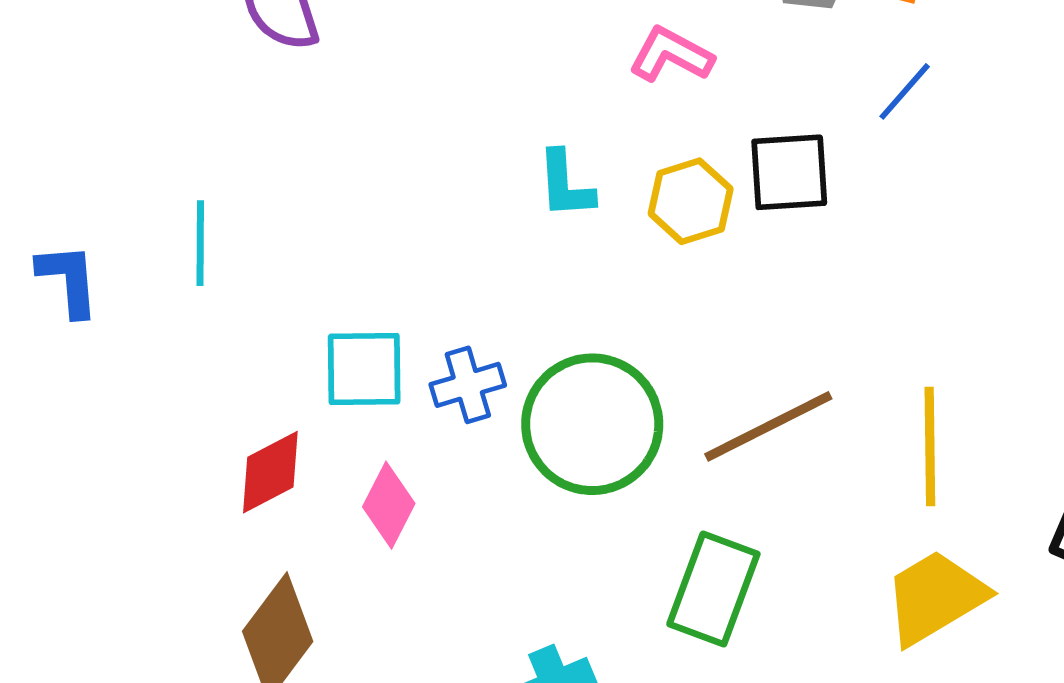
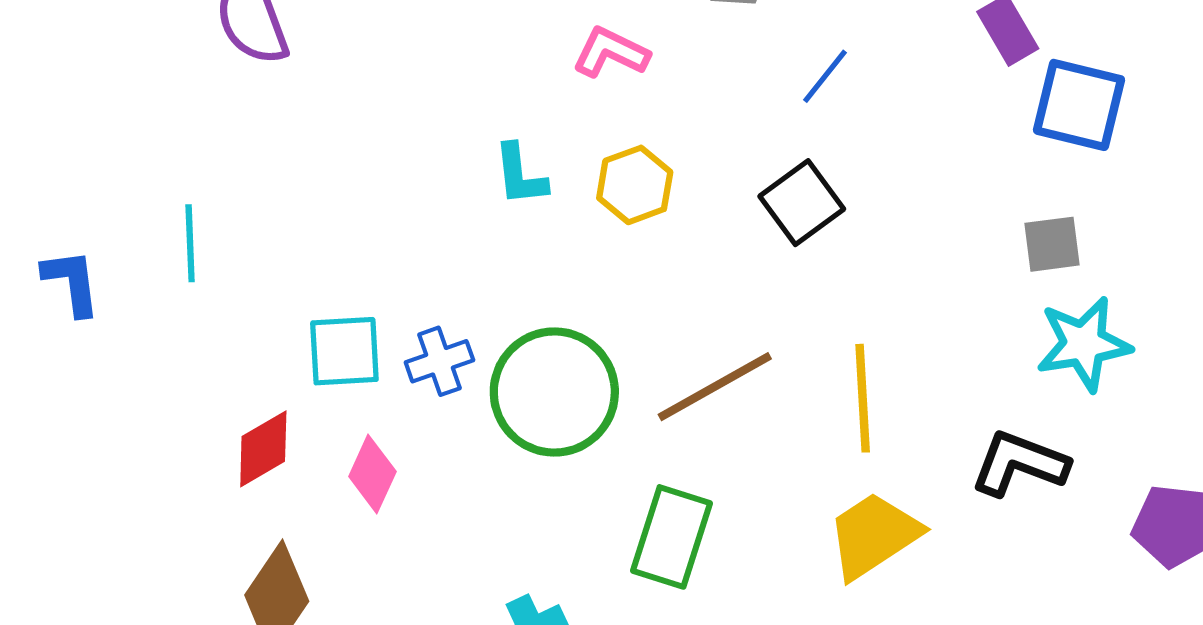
black square: (789, 172) -> (802, 203), moved, turned -30

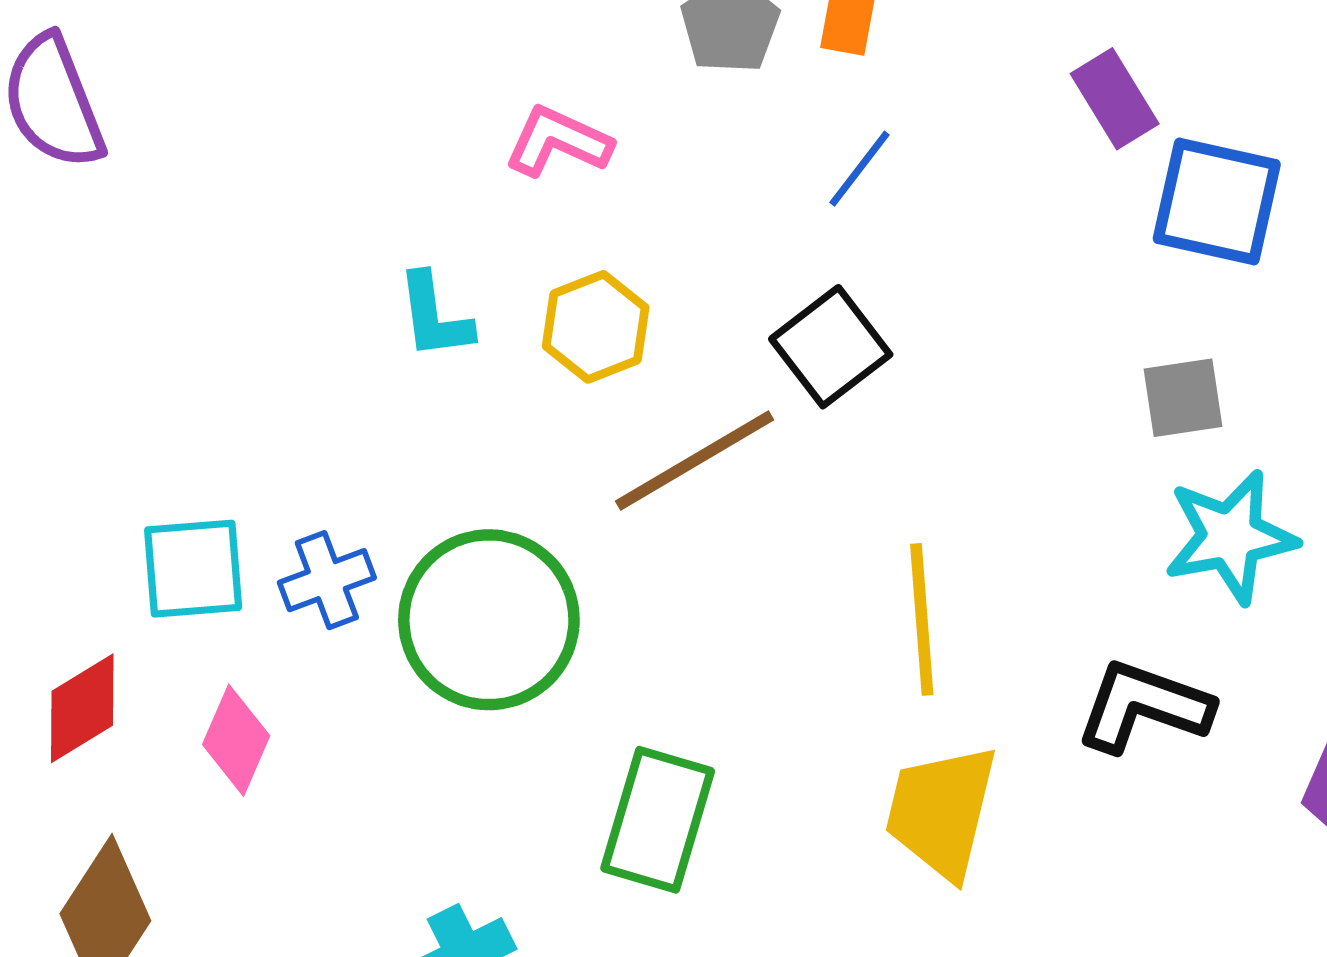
brown line: (715, 387) -> (695, 461), moved
yellow trapezoid: (874, 535) -> (941, 812), turned -42

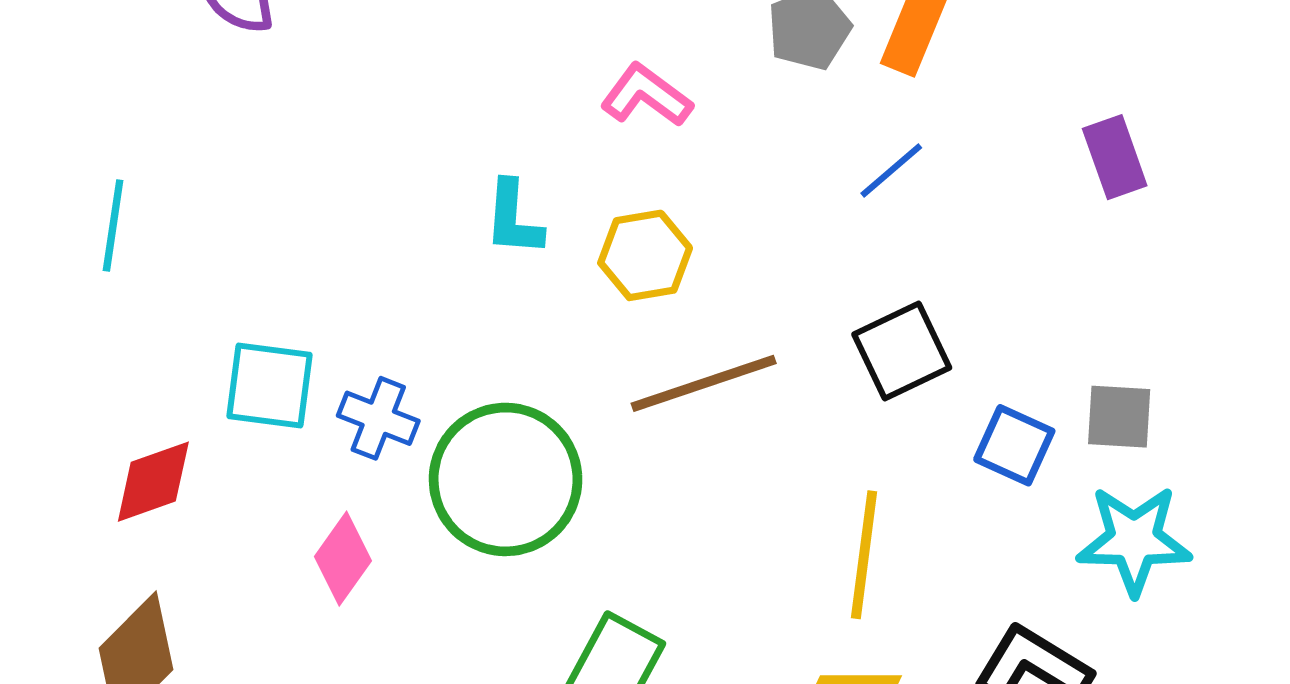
blue square: (1217, 201) -> (1014, 445), moved, size x0.7
black square: (831, 347) -> (902, 351), moved
blue cross: (327, 580) -> (378, 418), turned 30
pink diamond: (236, 740) -> (343, 559), moved

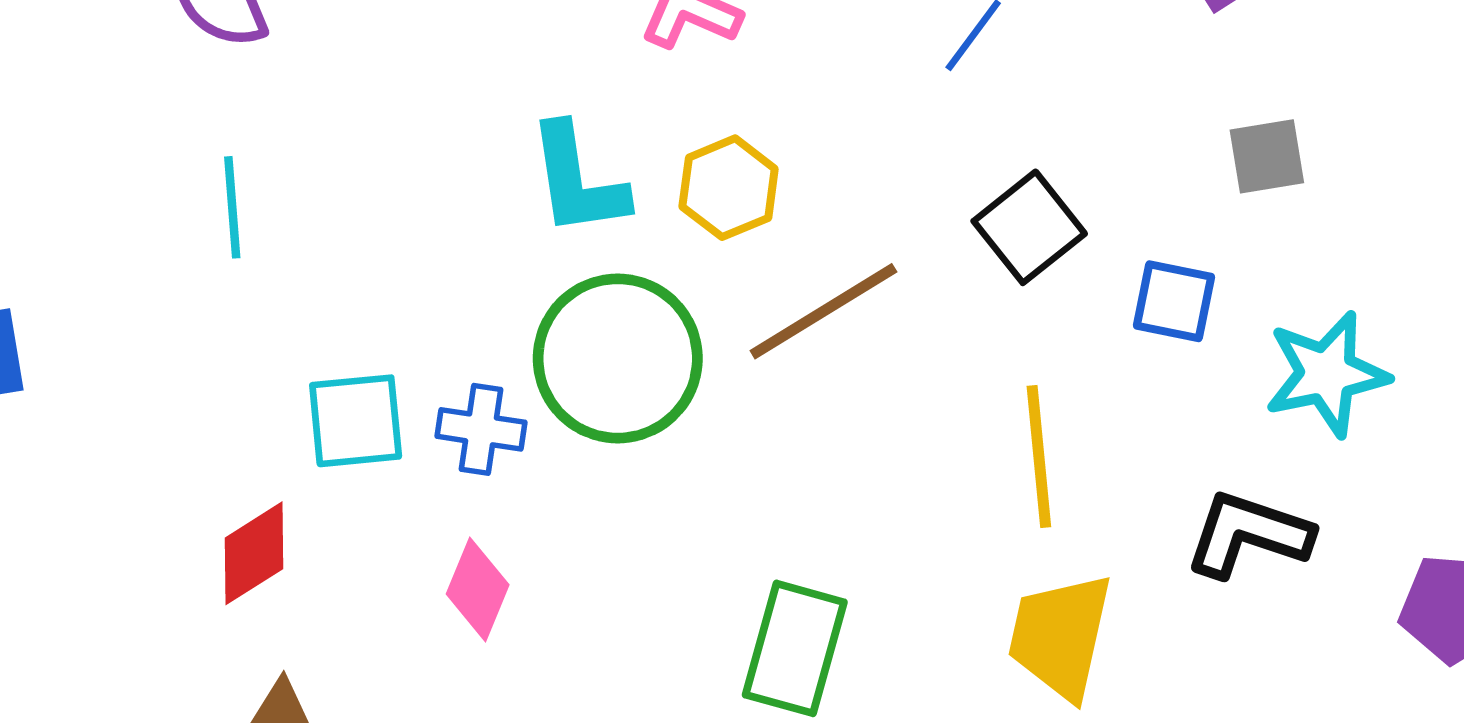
cyan L-shape: (513, 218) -> (577, 180), size x1.4
cyan line: (113, 226) -> (232, 207), moved
gray square: (1119, 417) -> (1267, 156), moved
green circle: (506, 479) -> (618, 358), moved

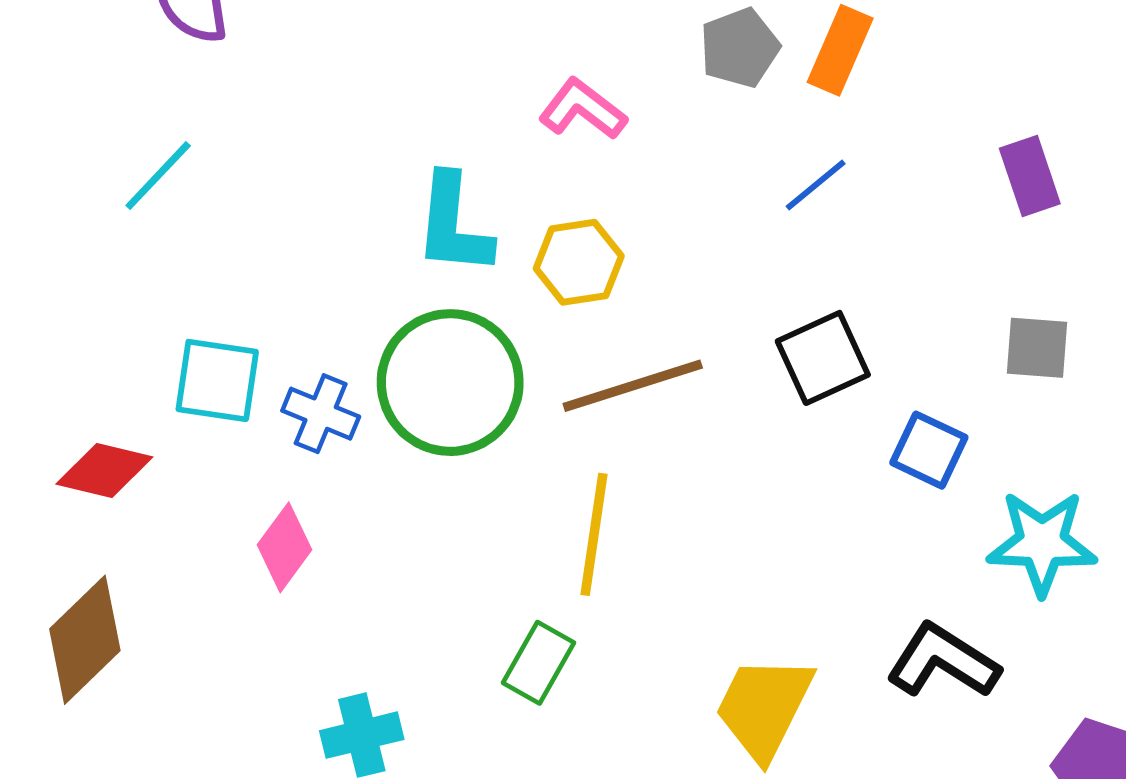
cyan line: (232, 207) -> (158, 176), turned 34
yellow line: (1039, 456) -> (594, 534), moved
red diamond: (254, 553) -> (104, 471), turned 32
green rectangle: (795, 648) -> (538, 663), size x0.7

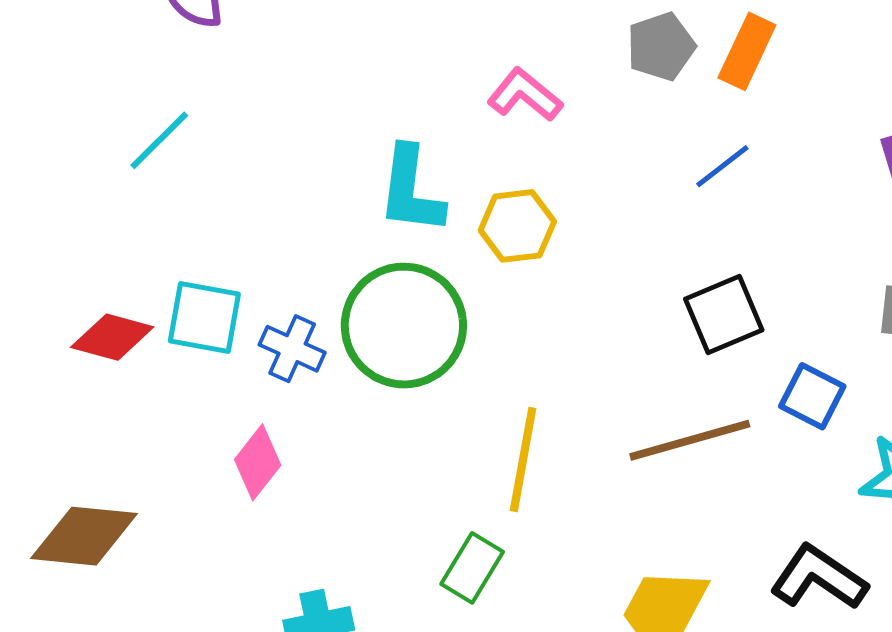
brown line: (633, 386) -> (690, 440), moved
red diamond: (104, 471) -> (112, 337), moved
brown diamond: (85, 640) -> (84, 536), turned 48

